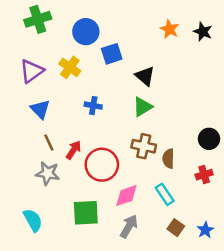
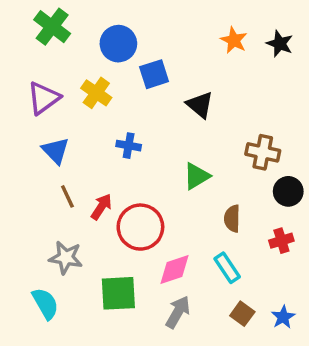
green cross: (38, 19) -> (52, 27), turned -35
green triangle: (142, 107) -> (197, 176), moved
brown cross: (144, 146) -> (263, 152), moved
gray star: (48, 173) -> (66, 258), moved

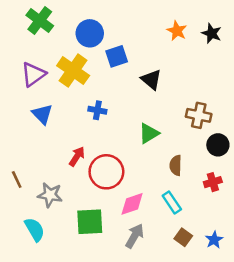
yellow cross: (96, 93) -> (73, 71), size x1.4
brown line: (67, 196) -> (17, 179), moved

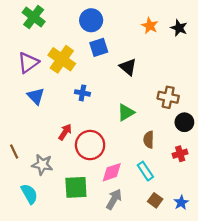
blue circle: (90, 33) -> (91, 20), moved

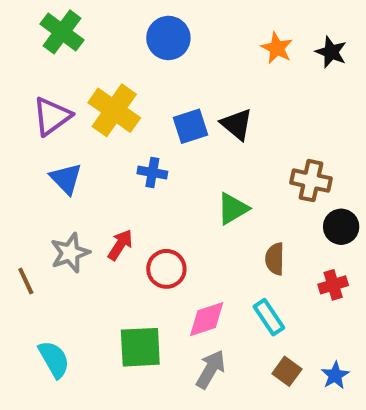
blue square: (99, 47) -> (191, 126), moved
red circle: (90, 145) -> (166, 269), size x0.7
gray star: (42, 165) -> (70, 253), moved, turned -30

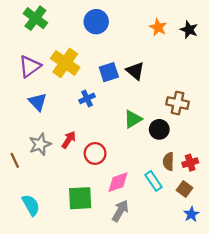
blue cross: (152, 173) -> (87, 98), turned -35
black circle: (341, 227) -> (159, 129), moved
brown semicircle: (275, 259) -> (168, 161), moved
brown square: (287, 371) -> (184, 189), moved

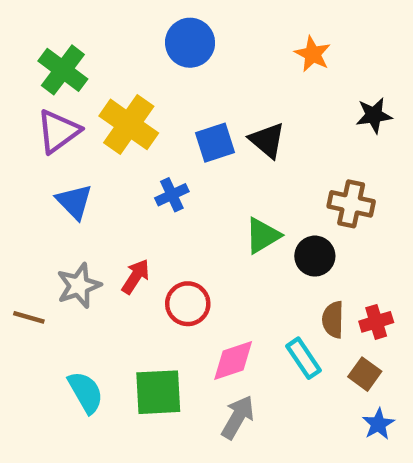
green cross: (35, 18) -> (63, 70), moved
black star: (189, 30) -> (374, 115), moved, turned -30
brown line: (15, 160) -> (29, 317), turned -49
cyan semicircle: (31, 205) -> (86, 392), moved

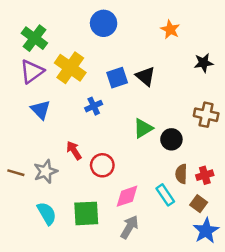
brown cross: (351, 204) -> (206, 115), moved
red arrow: (136, 276) -> (74, 150), turned -66
gray star: (79, 286) -> (46, 171), moved
blue star: (378, 424) -> (206, 231), size x1.5

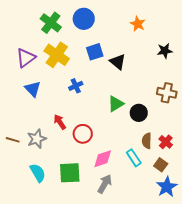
green cross: (34, 38) -> (51, 23), moved
blue square: (117, 78) -> (95, 52), moved
red cross: (205, 175) -> (166, 142), turned -32

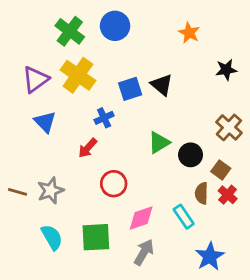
blue square: (95, 52) -> (130, 89), moved
brown cross: (167, 93) -> (229, 127), turned 30
red arrow: (60, 122) -> (88, 148), moved, turned -105
brown square: (161, 165) -> (221, 170), moved
blue star: (167, 187) -> (210, 256), moved

